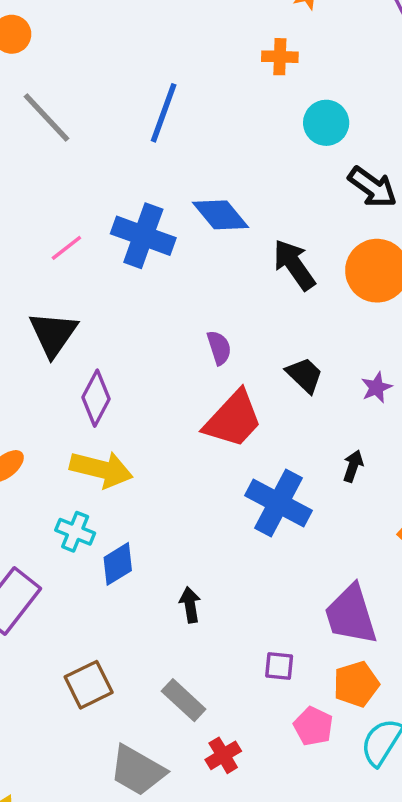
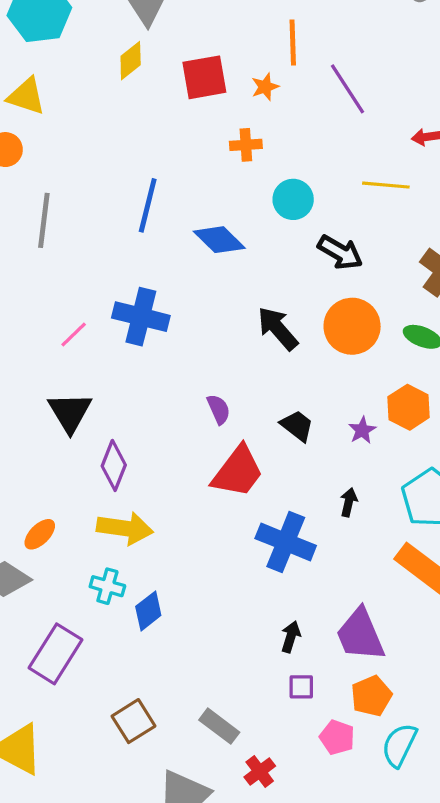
gray line: (47, 117) -> (44, 220), turned 56
blue diamond: (220, 215) -> (219, 240), moved
black arrow: (190, 605) -> (291, 637), moved, turned 32

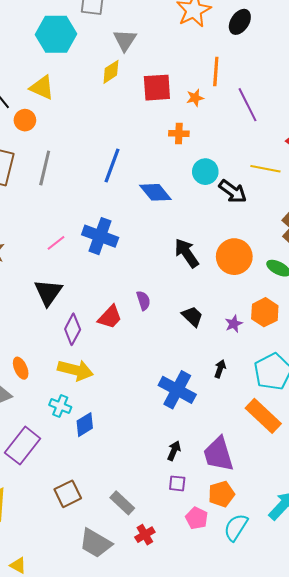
black arrow: (340, 252) -> (233, 191), moved
red trapezoid: (238, 472) -> (110, 317), moved, size x0.7
orange ellipse: (40, 534) -> (21, 368), turned -75

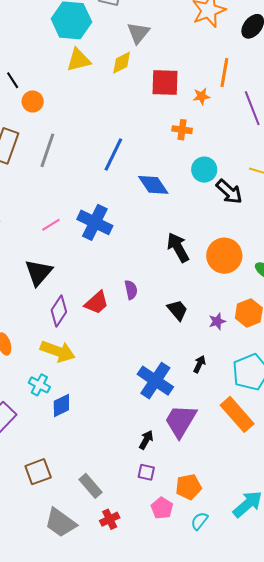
yellow triangle: (42, 87) -> (79, 60), moved, turned -44
purple trapezoid: (218, 454) -> (181, 421), moved, turned 42
cyan semicircle: (236, 527) -> (199, 521), size x0.7

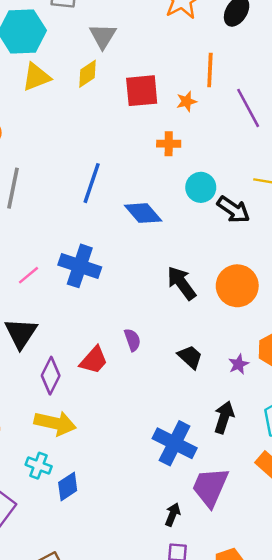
black arrow: (199, 364) -> (224, 417), size x1.5

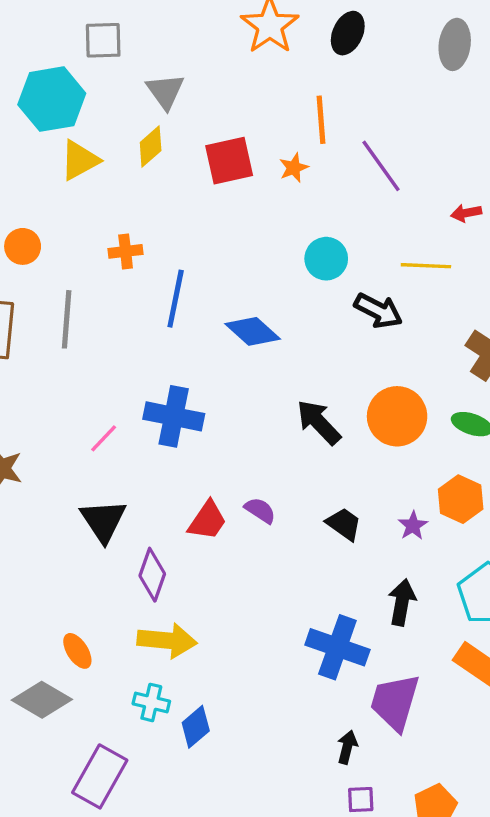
orange cross: (169, 144) -> (126, 251), moved
cyan circle: (201, 187) -> (326, 259), moved
purple semicircle: (132, 340) -> (260, 510), turned -30
red trapezoid: (94, 360) -> (207, 521), moved

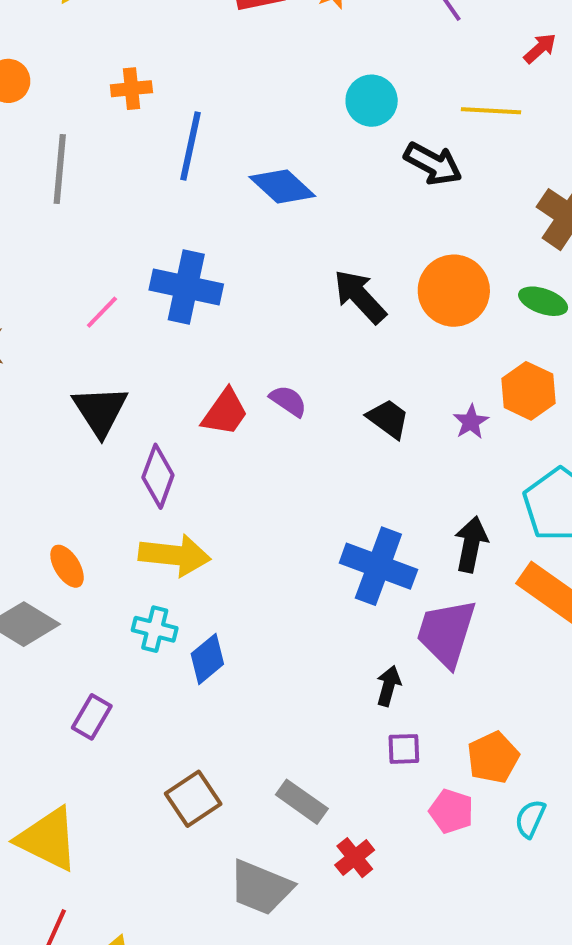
red arrow: (466, 213) -> (540, 48), turned 148
black arrow: (402, 602) -> (471, 544), moved
purple rectangle: (100, 776) -> (92, 717), size x0.6

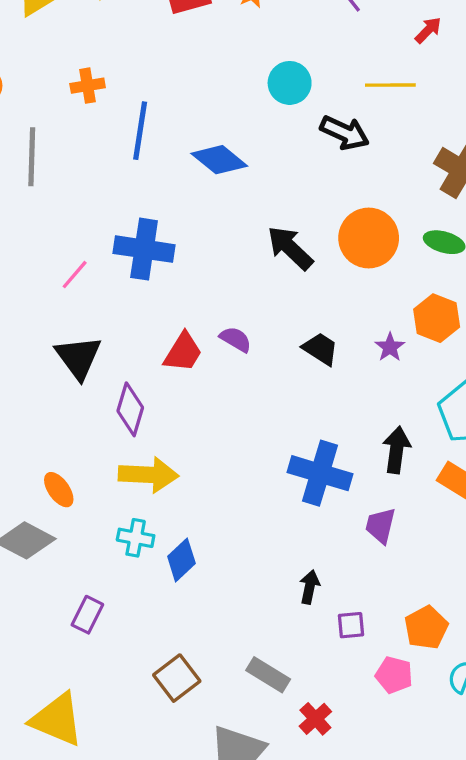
purple trapezoid: (446, 633) -> (380, 525), size x0.6
black arrow: (389, 686) -> (310, 587), moved

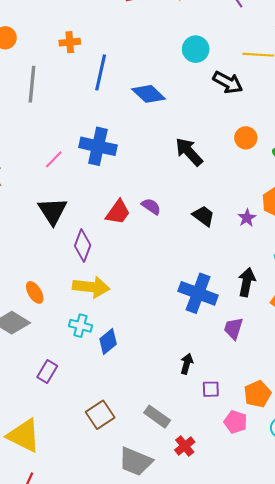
orange circle: (369, 238) -> (246, 138), moved, size x0.6

